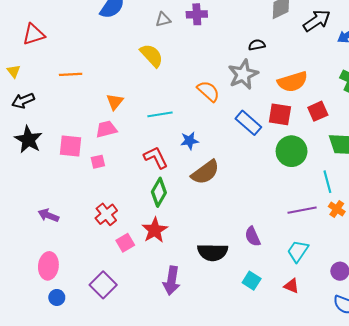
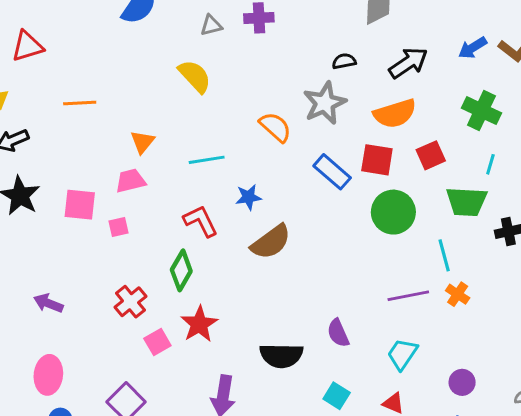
black arrow: (317, 21) -> (408, 63), moved
green diamond: (159, 192) -> (181, 270), moved

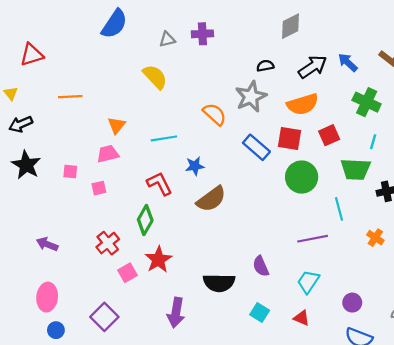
blue arrow: (473, 48) -> (348, 62), moved, turned 75
pink square: (80, 205) -> (70, 172), size x0.6
orange cross: (458, 294) -> (375, 238), moved

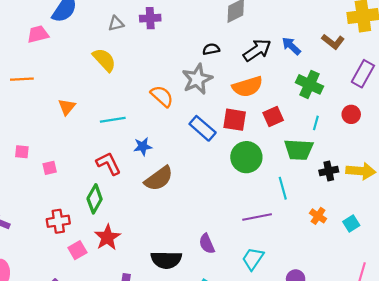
pink trapezoid: (108, 154) -> (38, 34), moved
red cross: (108, 243) -> (58, 221), turned 30

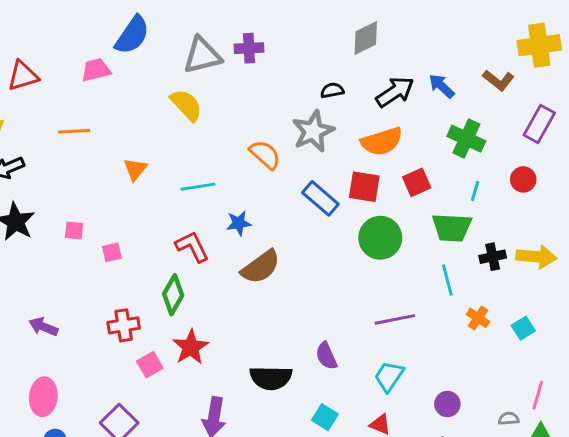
gray triangle: (116, 23) -> (202, 55), size x1.8
cyan line: (283, 188) -> (447, 280), moved

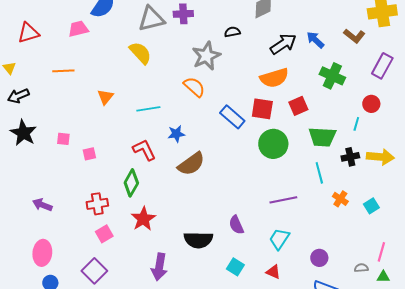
black semicircle: (332, 90) -> (232, 32), moved
gray star: (313, 131) -> (206, 56), moved
cyan line: (475, 191) -> (356, 124), moved
pink square: (150, 365) -> (104, 234), moved

